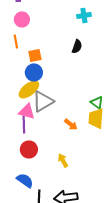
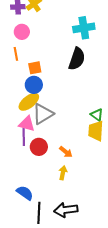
cyan cross: (84, 15) -> (84, 28), size x1.5
black semicircle: (77, 46) -> (77, 59), size x1.6
orange arrow: (71, 124) -> (66, 152), moved
red circle: (29, 149) -> (39, 147), moved
yellow arrow: (63, 160) -> (63, 173), turned 40

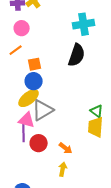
orange line: (16, 54) -> (16, 50), turned 64

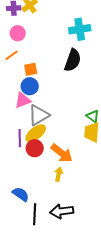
yellow ellipse: (29, 98) -> (36, 133), moved
pink triangle: (27, 120) -> (23, 100), moved, turned -36
orange arrow: (66, 148) -> (62, 153), size x1.6

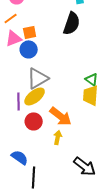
pink triangle: (23, 100) -> (14, 38), moved
red circle: (35, 148) -> (34, 121), moved
black arrow: (62, 211) -> (85, 166), moved, turned -135

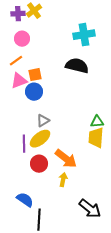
black semicircle: (72, 23) -> (77, 66), turned -95
gray triangle: (38, 78) -> (43, 121), size x0.6
green triangle: (92, 79) -> (97, 122), turned -40

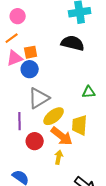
gray triangle: (43, 121) -> (39, 98), size x1.6
green triangle: (97, 122) -> (89, 92), moved
yellow trapezoid: (96, 138) -> (80, 125), moved
yellow ellipse: (40, 139) -> (54, 116), moved

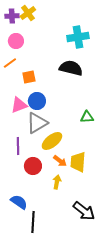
pink triangle: (15, 58) -> (19, 105), moved
blue circle: (30, 69) -> (37, 101), moved
yellow trapezoid: (80, 125) -> (78, 162), moved
orange arrow: (62, 136) -> (60, 161), size x0.6

